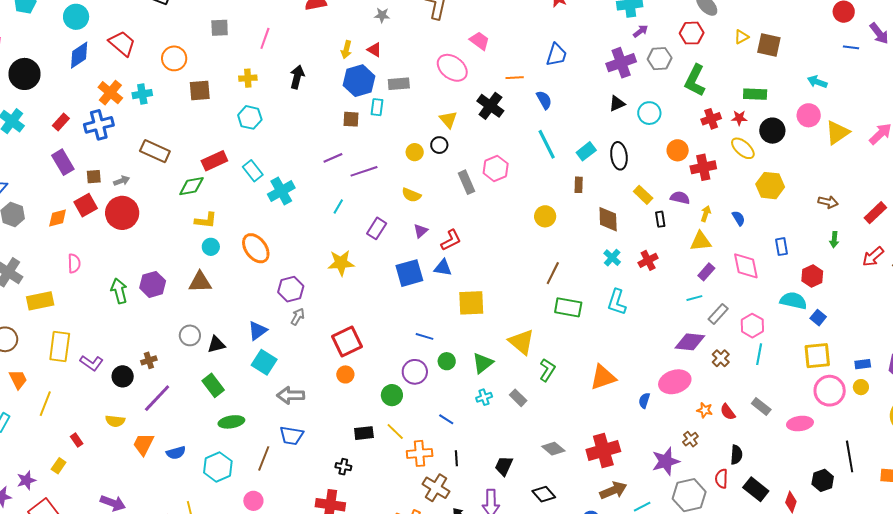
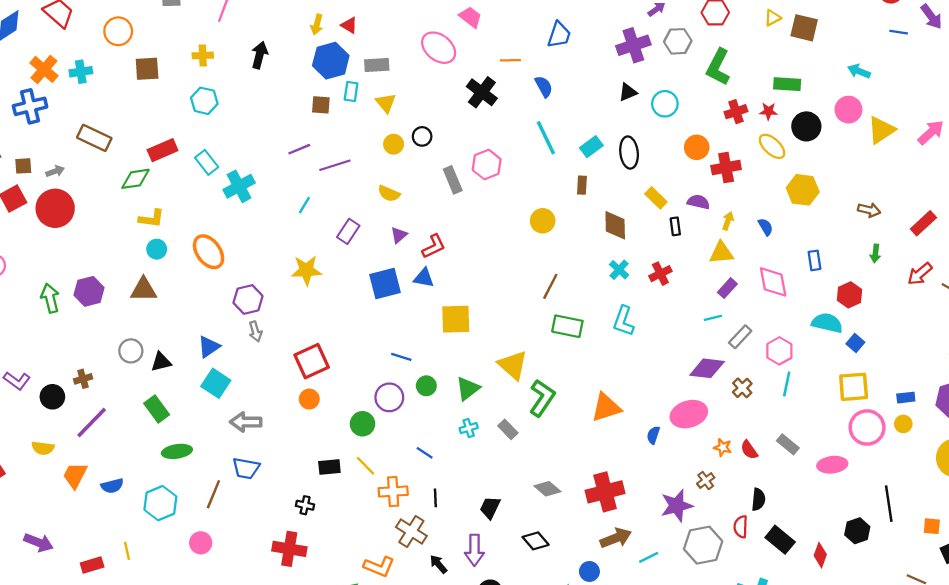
yellow triangle: (448, 120) -> (386, 103), moved
gray arrow: (298, 317) -> (255, 331), turned 132
green L-shape: (547, 370) -> (542, 398), size x1.4

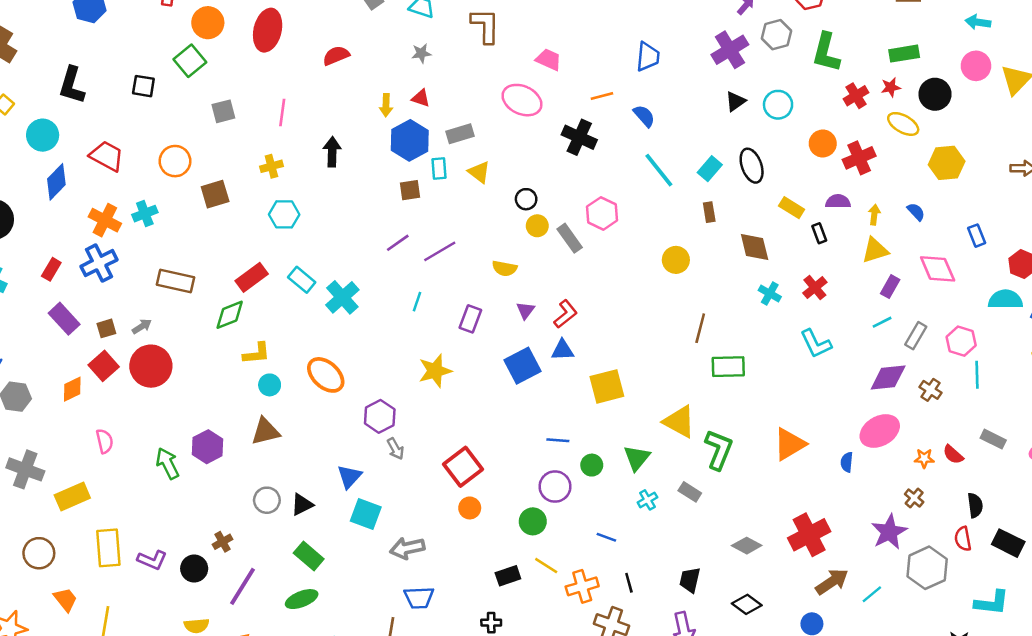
yellow circle: (394, 144) -> (537, 226), moved
cyan L-shape: (624, 321) -> (816, 344), moved, turned -32
green ellipse: (177, 451) -> (302, 599), moved

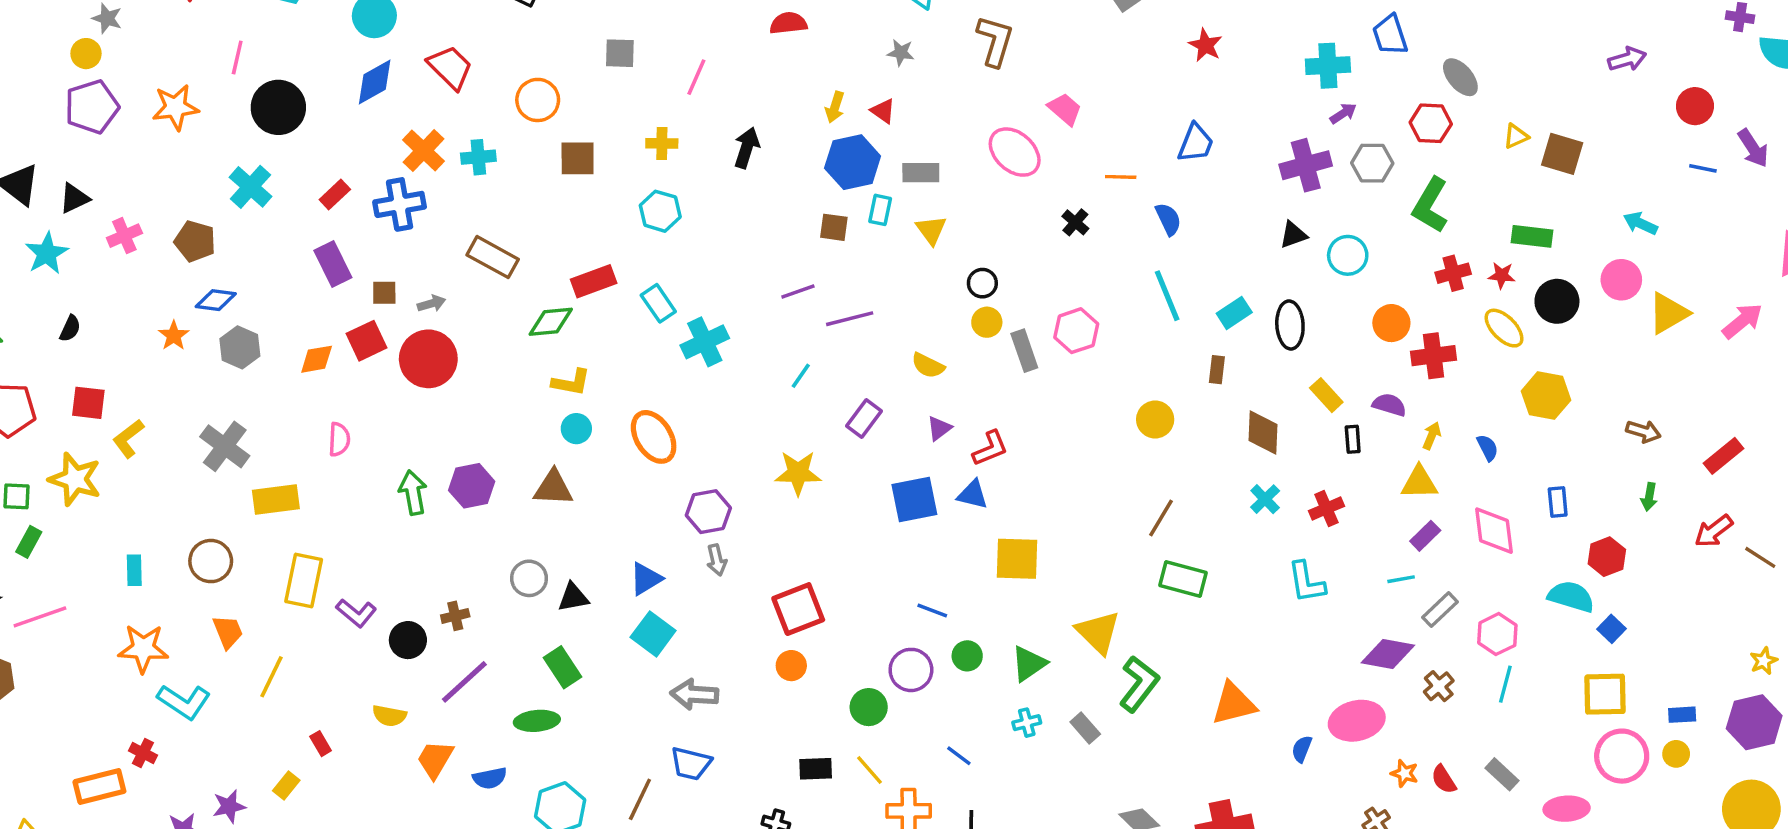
black cross: (579, 137) -> (1075, 222), size x0.6

